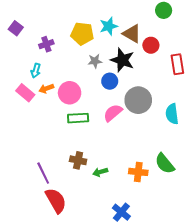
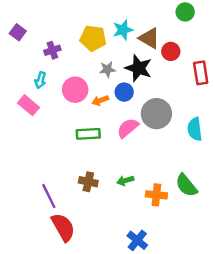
orange arrow: (46, 89) -> (100, 100), moved
pink circle: (70, 93) -> (75, 90), moved
green arrow: (100, 172) -> (125, 181), moved

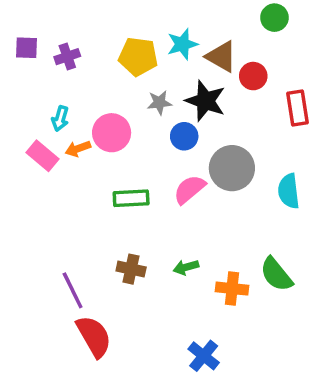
purple square: (18, 32) -> (27, 48), turned -35
purple cross: (52, 50) -> (67, 57), moved
orange arrow: (100, 100) -> (78, 149), moved

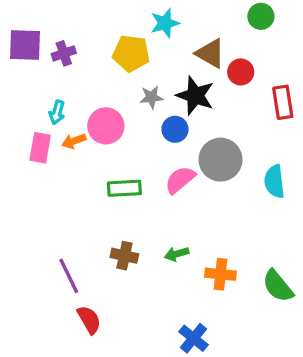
cyan star: (182, 44) -> (165, 23), moved
purple square: (27, 48) -> (25, 45), size x1.5
pink rectangle: (43, 156) -> (40, 148), turned 60
green semicircle: (276, 274) -> (278, 286), moved
red semicircle: (94, 336) -> (89, 320), size x0.7

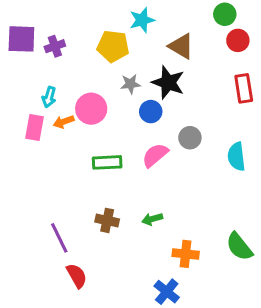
red circle: (241, 72) -> (238, 40), moved
gray circle: (220, 160) -> (190, 138), size x0.6
orange cross: (220, 274) -> (186, 254), moved

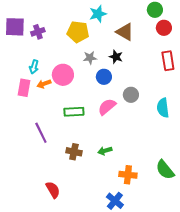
black star: (168, 83) -> (116, 57), size x0.6
purple line: (59, 238) -> (41, 133), moved

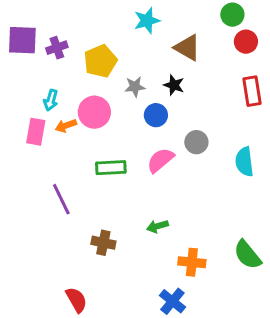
yellow pentagon: (78, 32) -> (100, 61), moved, turned -30
brown cross: (74, 152) -> (103, 243), moved
red semicircle: (53, 190) -> (76, 300), moved

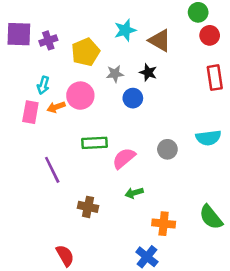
cyan star: (147, 21) -> (125, 30), moved
gray circle: (196, 142) -> (167, 149), moved
pink semicircle: (160, 160) -> (124, 158), moved
cyan semicircle: (244, 162) -> (208, 138), turned -90

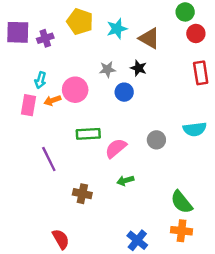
yellow pentagon: (85, 52) -> (80, 22), moved, turned -30
green semicircle: (211, 217) -> (182, 202), moved
orange cross: (164, 224) -> (182, 231), moved

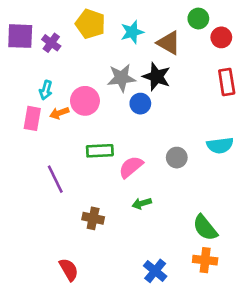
green circle: (185, 12) -> (198, 19), moved
purple cross: (45, 38) -> (51, 43), turned -35
black star: (139, 68) -> (157, 77), size x1.5
gray star: (107, 69) -> (121, 78), size x1.5

